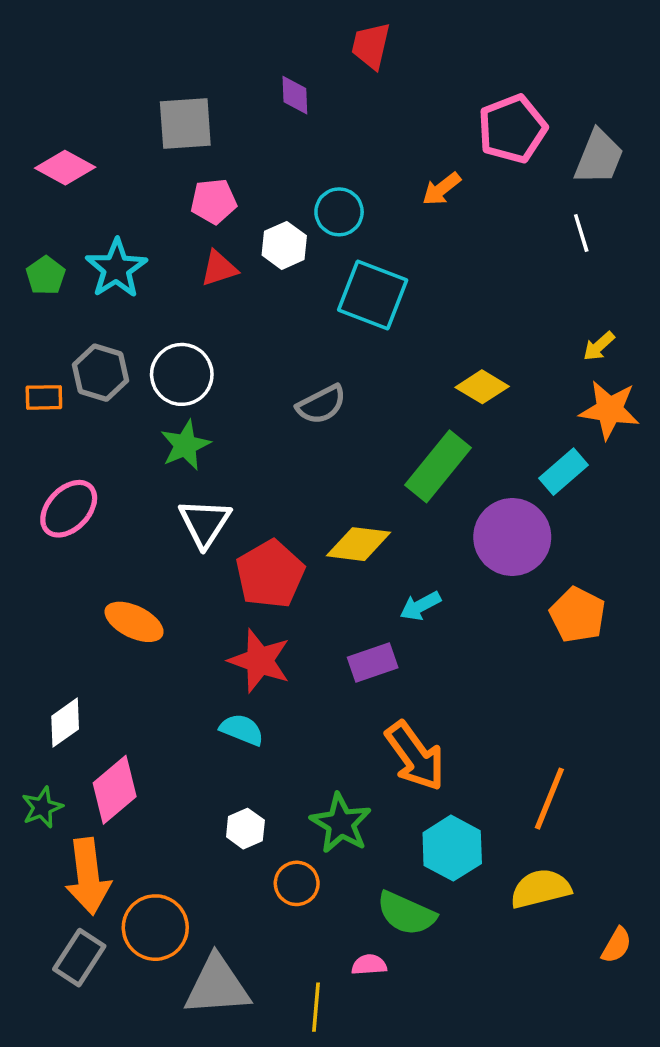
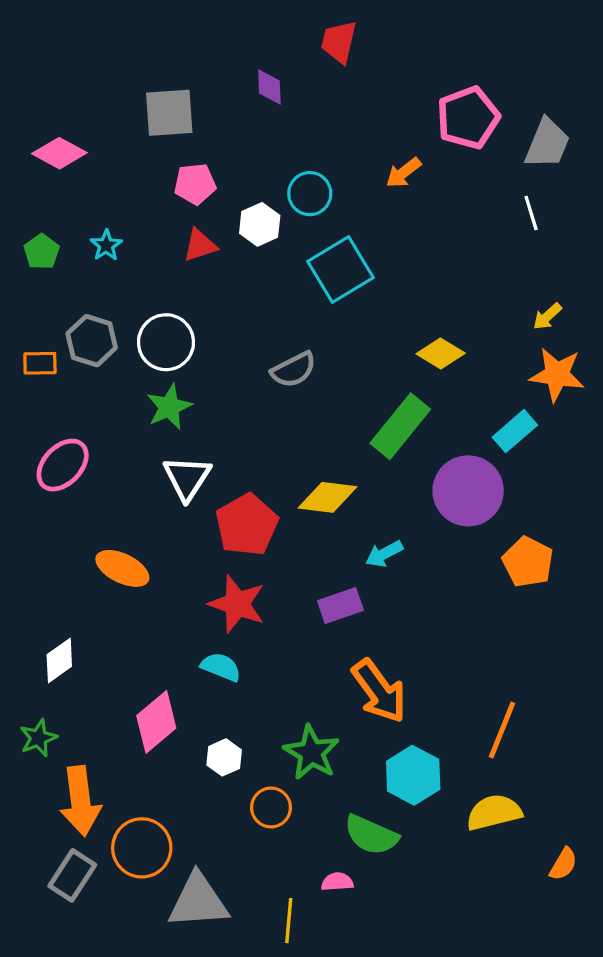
cyan star: (116, 268) -> (106, 245), size x0.6
cyan square: (373, 295) -> (340, 270), turned 38
pink diamond: (115, 790) -> (156, 722), moved

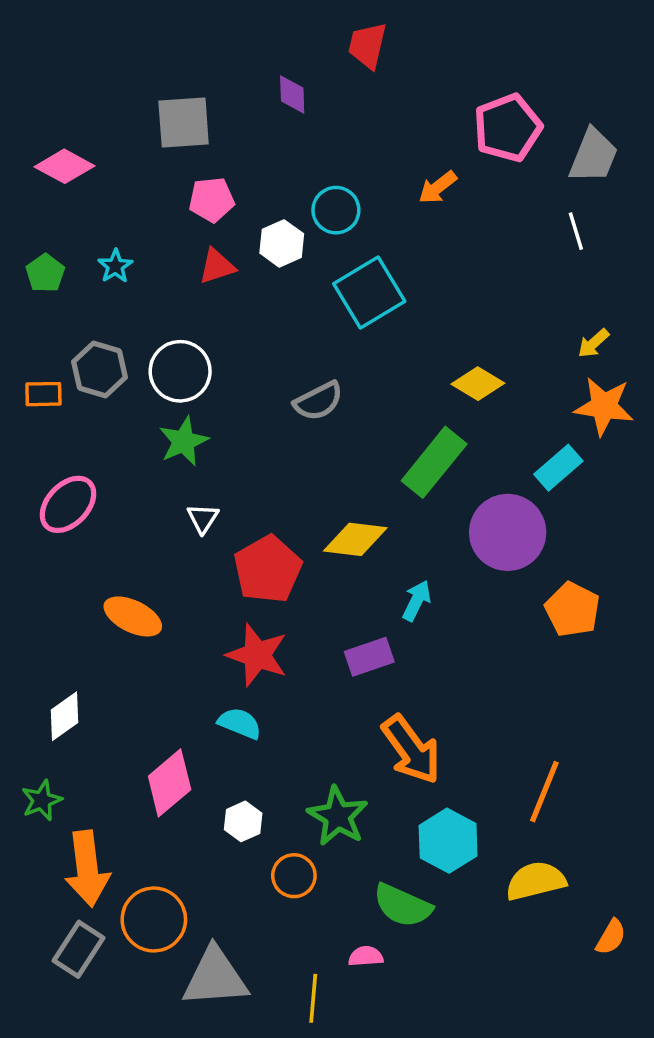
white triangle: (187, 478) -> (203, 518), size x0.6
cyan arrow: (384, 554) -> (417, 601), turned 144

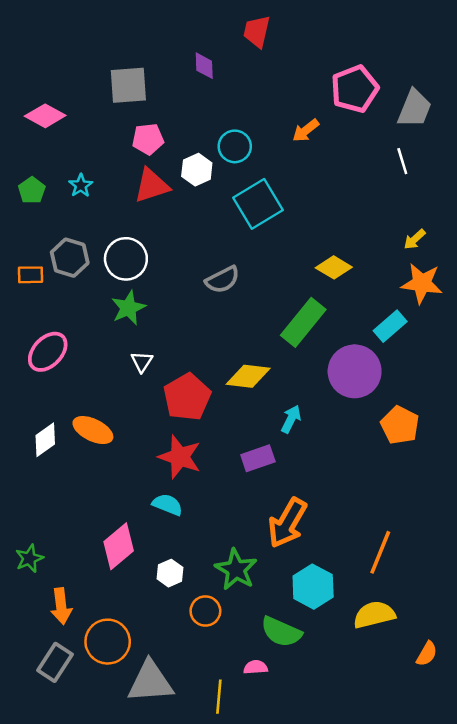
red triangle: (217, 266) -> (152, 186), size x1.4
white diamond: (64, 716) -> (45, 440), moved
orange arrow: (411, 750) -> (287, 523), turned 66
orange arrow: (87, 869) -> (61, 606), size x0.7

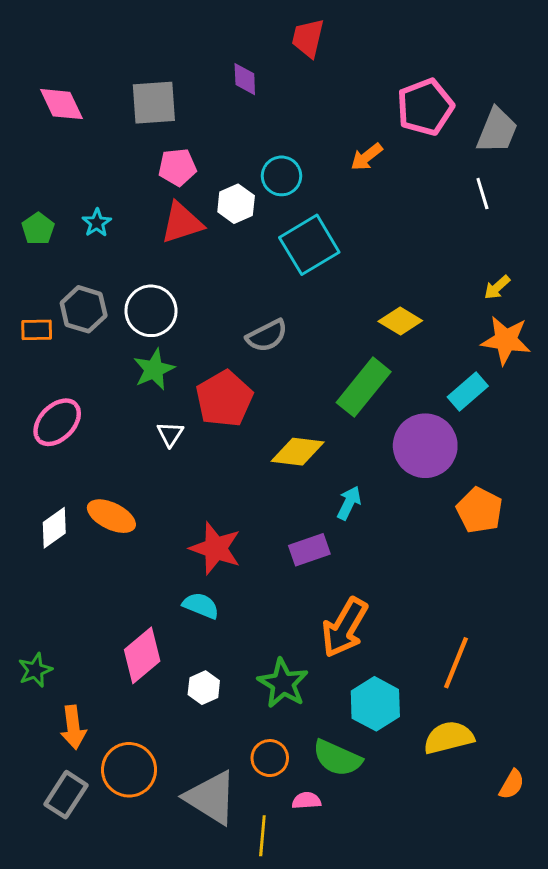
pink diamond: (45, 116) -> (62, 104), moved, turned 36
red pentagon: (187, 397) -> (224, 399), moved
orange circle: (205, 611) -> (270, 758), moved
gray triangle: (150, 682) -> (211, 798), moved, turned 36

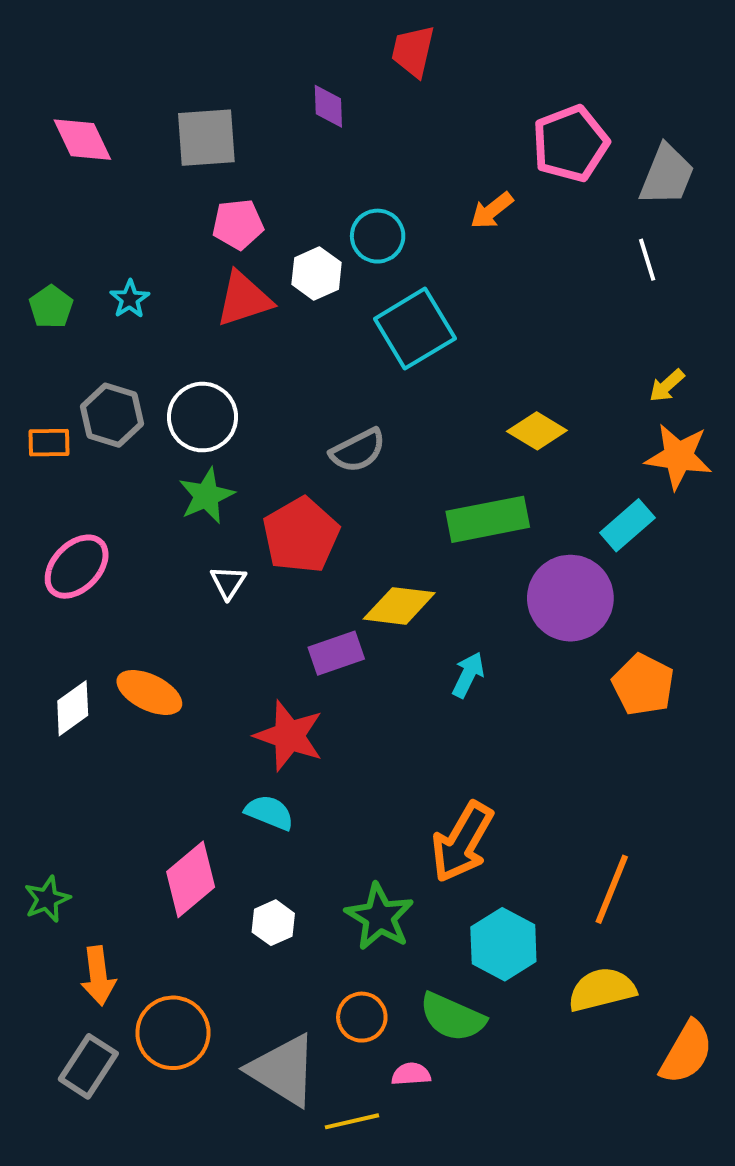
green rectangle: (364, 387) -> (488, 519), turned 40
purple rectangle: (309, 550) -> (336, 653), moved
orange semicircle: (512, 784) -> (686, 1052), size x1.6
yellow line: (262, 836) -> (352, 1121), turned 72

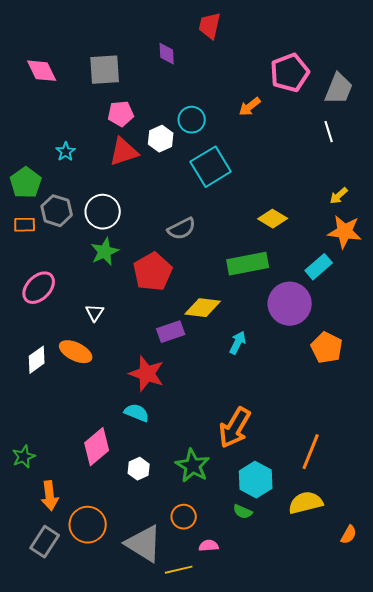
green pentagon: (51, 307) -> (26, 183), moved, size x1.4
white triangle: (228, 582) -> (95, 313), moved
green semicircle: (452, 1017) -> (243, 512), moved, size x0.6
orange semicircle: (686, 1052) -> (349, 535), size x0.6

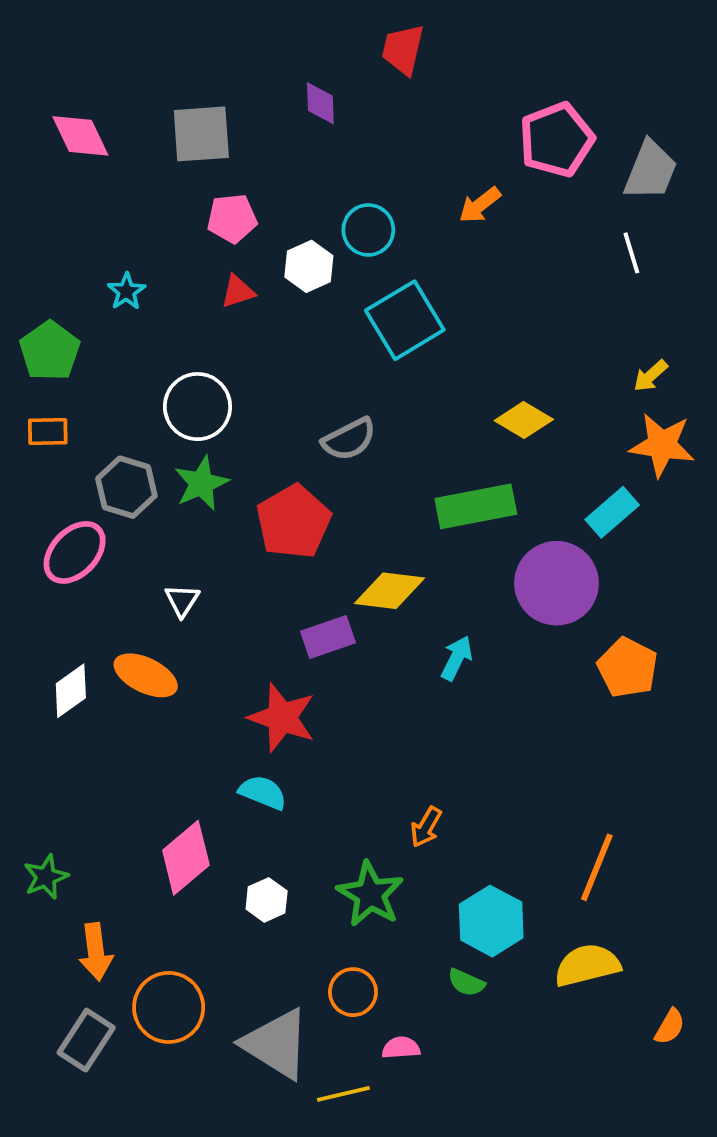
red triangle: (124, 152) -> (238, 291), size x0.6
gray hexagon: (57, 211) -> (126, 487), moved
orange arrow: (235, 428) -> (426, 827), moved, size x0.5

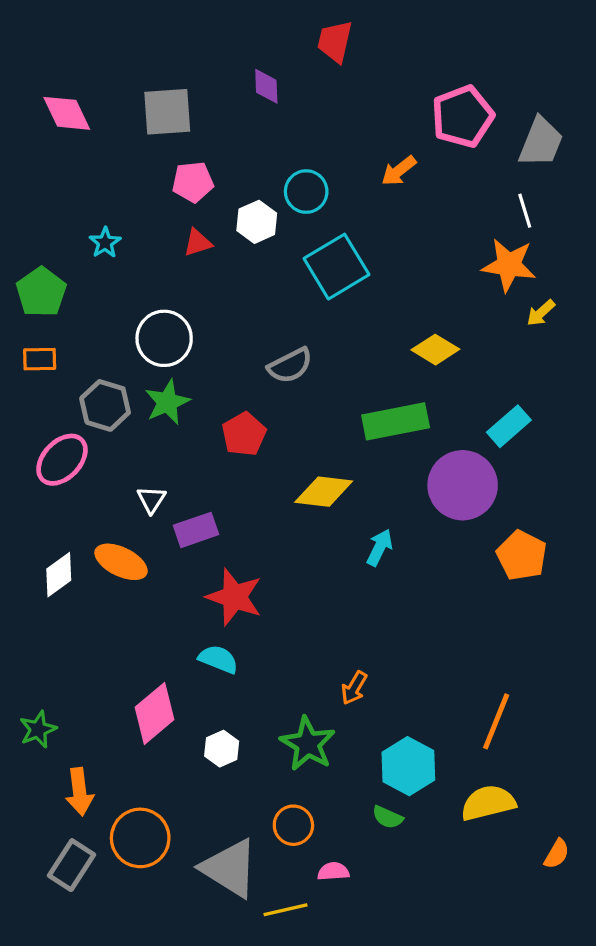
orange star: (662, 445) -> (509, 265), moved
red pentagon: (293, 522) -> (244, 434), size x0.7
purple rectangle: (328, 637) -> (196, 530), moved

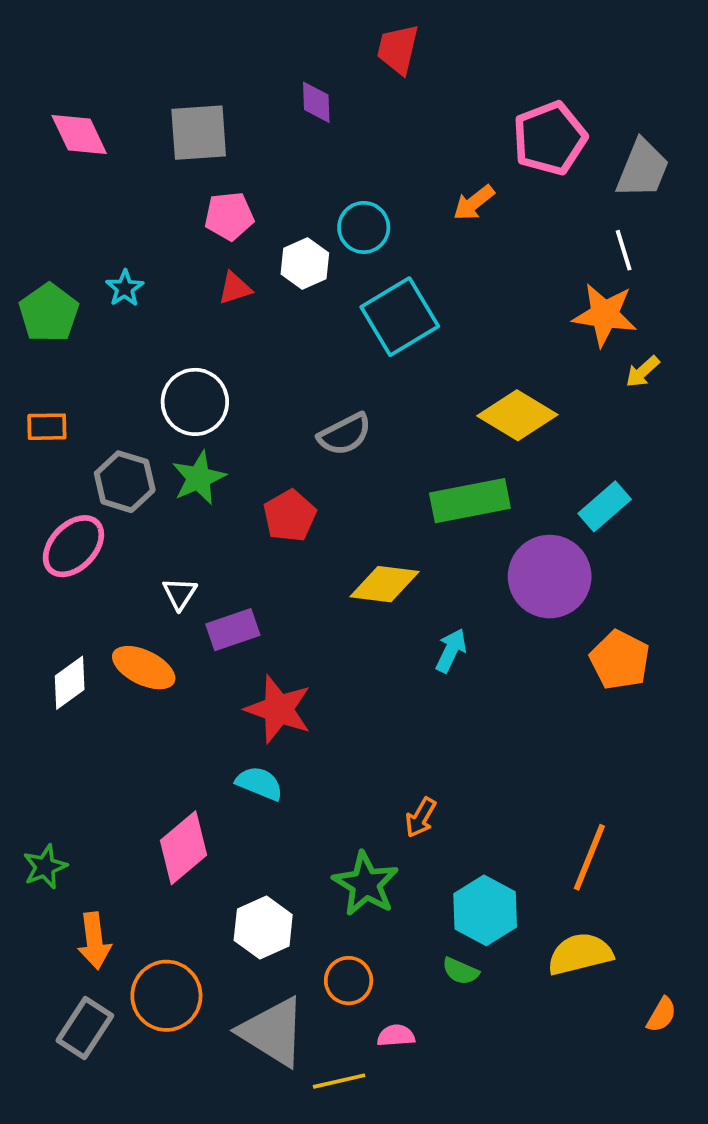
green pentagon: (41, 292) -> (49, 313), moved
yellow diamond: (435, 350) -> (517, 415), size x1.4
white hexagon: (222, 749) -> (263, 927), moved, size x1.4

